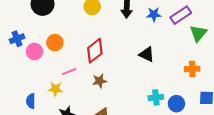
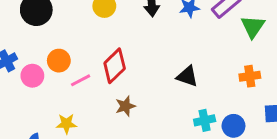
black triangle: (147, 54) -> (187, 76), moved
pink line: (69, 72) -> (81, 80), moved

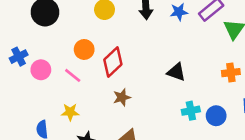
orange circle: (59, 61) -> (84, 49), moved
pink line: (81, 80) -> (73, 75), moved, turned 66

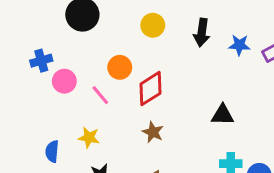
black triangle: (176, 72) -> (223, 115), turned -30
brown star: (122, 97) -> (153, 132), turned 30

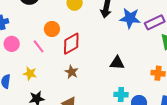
blue star: (239, 45) -> (130, 18), size x1.5
pink circle: (64, 81) -> (12, 44), moved

